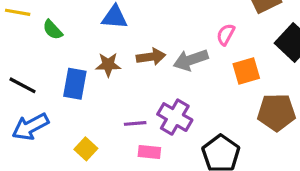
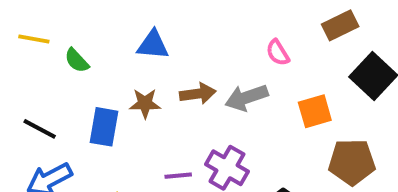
pink semicircle: (226, 35) -> (278, 53), moved, turned -60

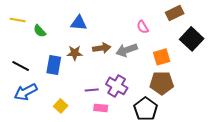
brown pentagon: (352, 162) -> (162, 83), moved

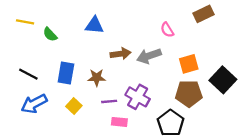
black square: (192, 39) -> (223, 80), moved
brown star: (75, 53) -> (97, 78), moved
yellow square: (61, 106) -> (74, 106), moved

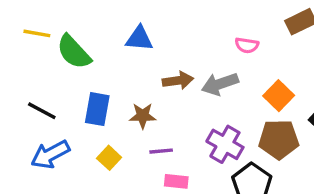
pink semicircle: (167, 30) -> (247, 45), turned -49
green semicircle: (50, 34) -> (74, 52), size x1.6
orange square: (189, 64) -> (279, 96), turned -30
purple cross: (138, 97) -> (225, 144), moved

